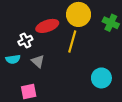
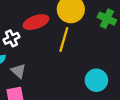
gray triangle: (38, 61) -> (18, 71), moved

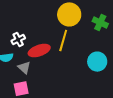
red ellipse: (36, 22) -> (39, 51), moved
cyan circle: (96, 80) -> (97, 62), moved

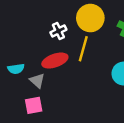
white cross: (18, 40) -> (58, 31), moved

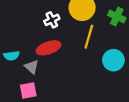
yellow line: (83, 49) -> (89, 37), moved

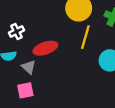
white cross: (52, 20) -> (16, 32), moved

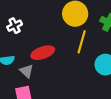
white cross: (16, 32) -> (15, 26), moved

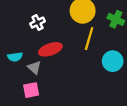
white cross: (15, 26) -> (38, 23), moved

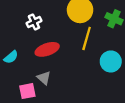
cyan semicircle: (15, 57) -> (11, 57), turned -32
gray triangle: (34, 68) -> (44, 78), moved

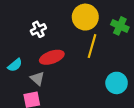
cyan circle: (111, 61) -> (117, 83), moved
gray triangle: (44, 78) -> (37, 78), moved

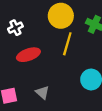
gray triangle: (37, 78) -> (42, 92), moved

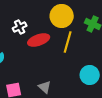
red ellipse: (28, 55) -> (39, 40), moved

